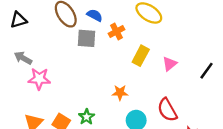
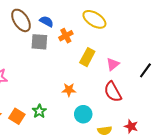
red semicircle: (167, 110) -> (113, 92), moved

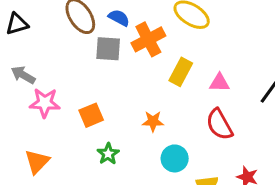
orange cross: (66, 36) -> (148, 39), size x1.5
pink triangle: (113, 64) -> (219, 83), turned 40
orange square: (17, 116) -> (91, 115), moved, turned 35

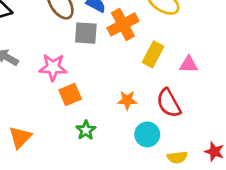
pink star: (45, 103) -> (53, 67), moved
red semicircle: (219, 124) -> (169, 103), moved

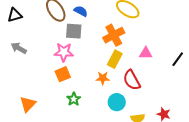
orange cross: (123, 24) -> (114, 35), moved
yellow rectangle: (153, 54) -> (115, 59), moved
pink star: (53, 67) -> (64, 52), moved

